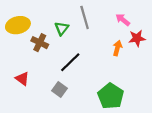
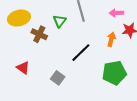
pink arrow: (123, 20) -> (116, 13), turned -40
black line: (70, 62) -> (81, 53), moved
green pentagon: (111, 96) -> (114, 73), moved, turned 30

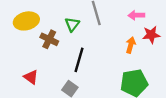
black line: (81, 53) -> (79, 60), moved, turned -30

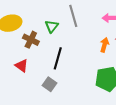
red triangle: (31, 77) -> (22, 66), moved

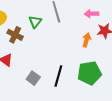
black line: (58, 58) -> (58, 76), moved

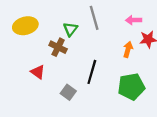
brown cross: (15, 35) -> (58, 47), moved
black line: (58, 76) -> (92, 72), moved

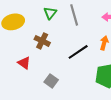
green triangle: (70, 29) -> (50, 13), moved
black line: (92, 72) -> (78, 52), moved, turned 40

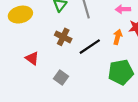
brown cross: (42, 41) -> (63, 37), moved

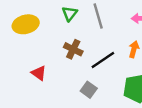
gray square: (61, 78) -> (89, 90), moved

